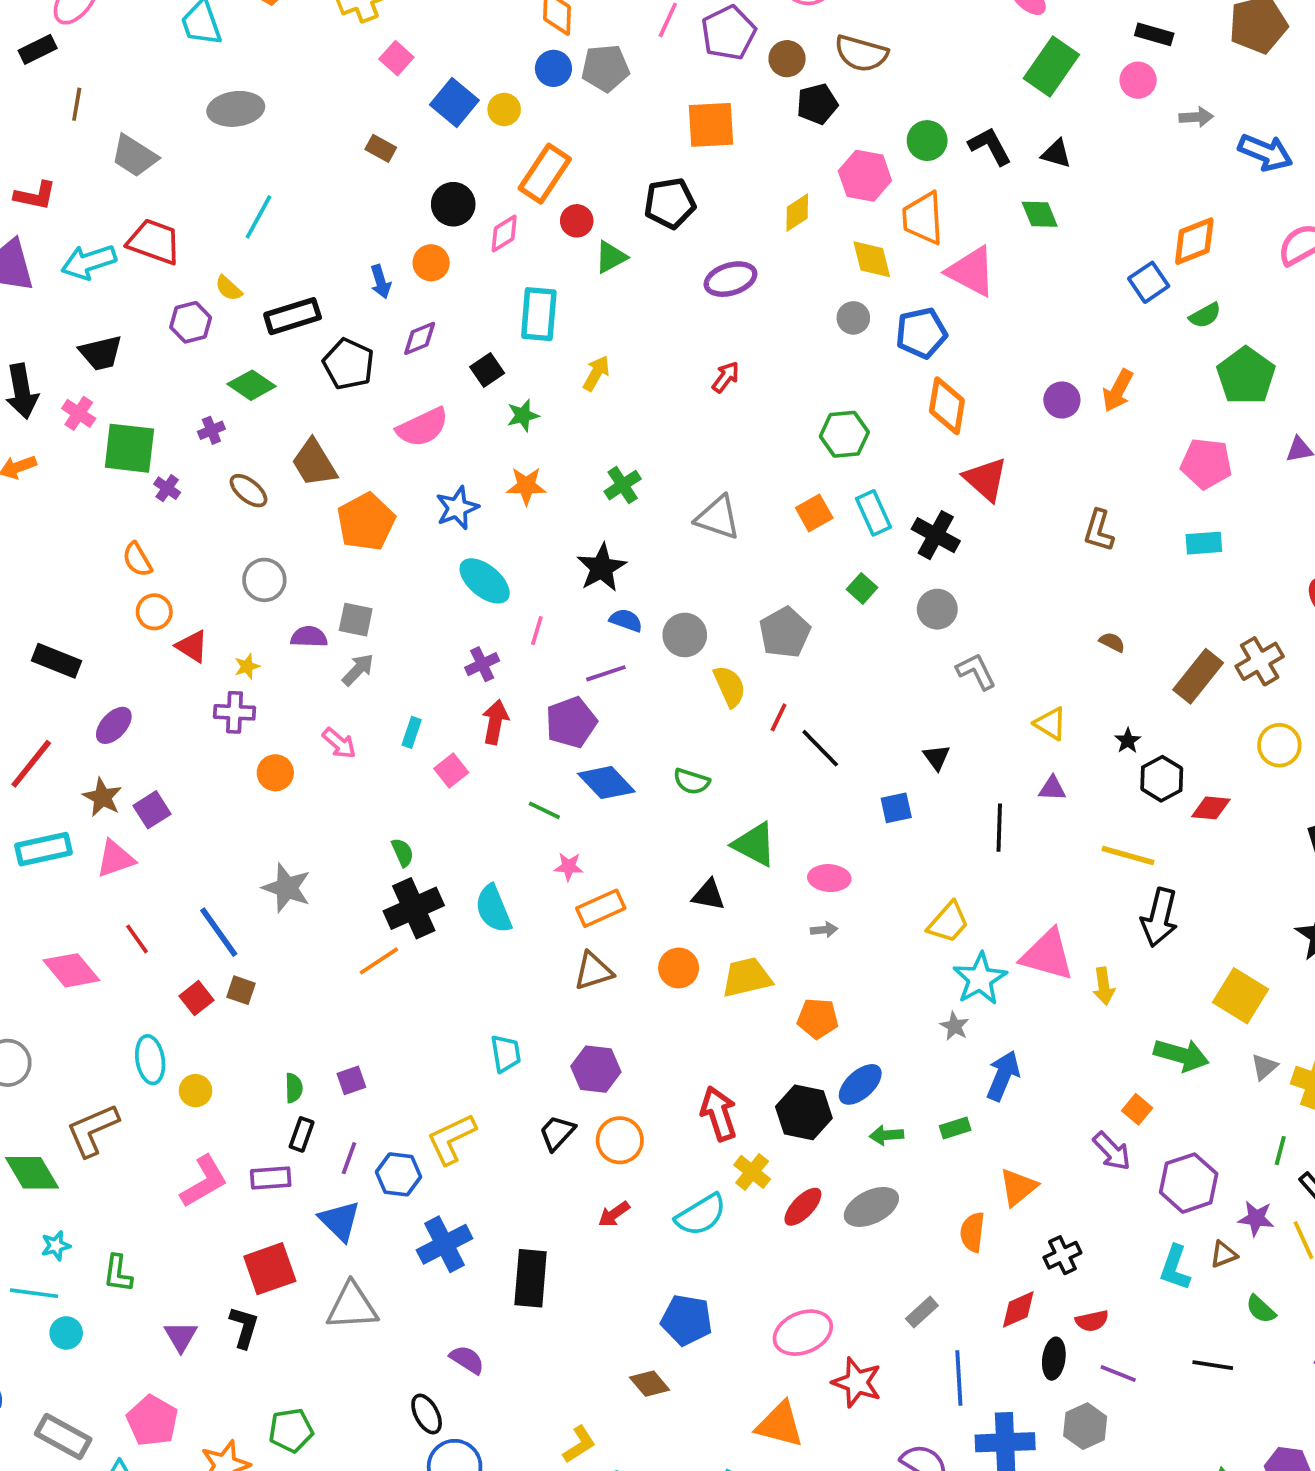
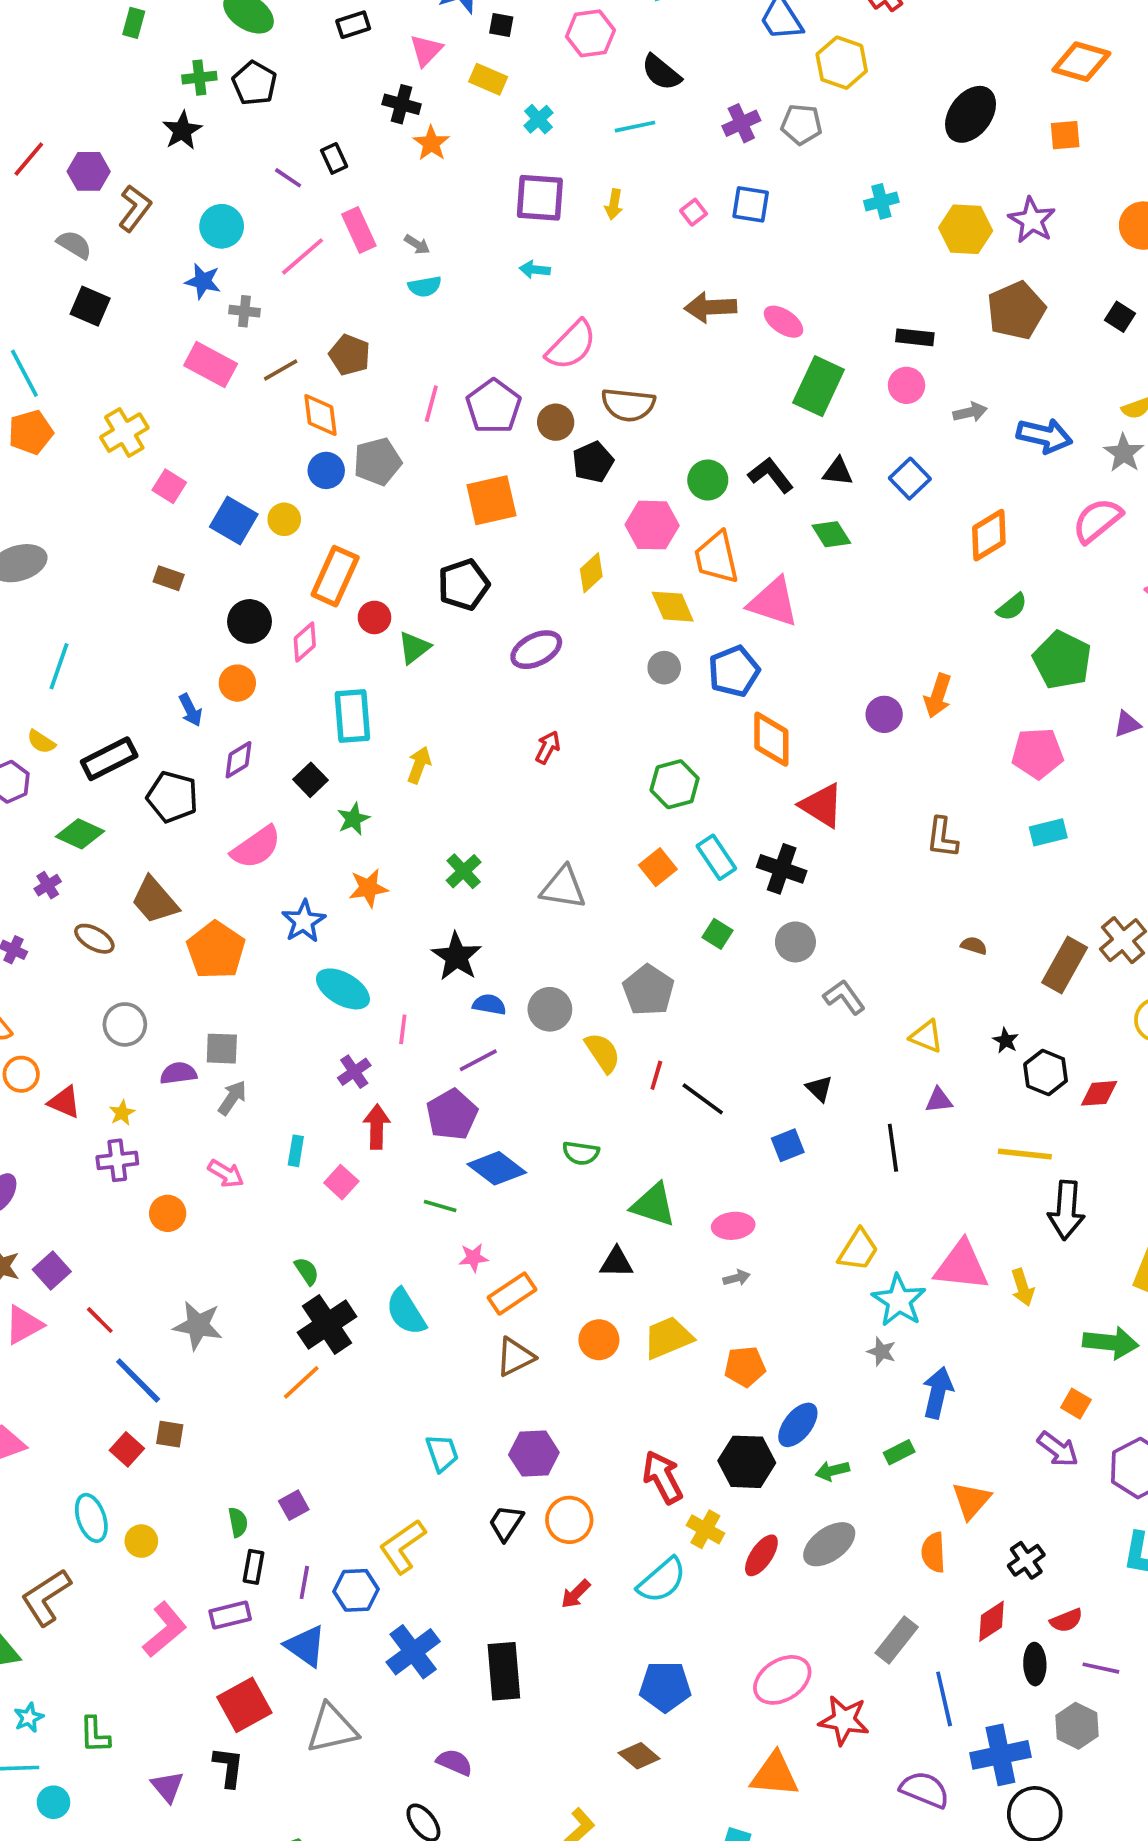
blue square: (1149, 282) -> (910, 479), moved
red line: (137, 939) -> (100, 1320), moved
gray rectangle: (922, 1312) -> (897, 1640), size x1.4

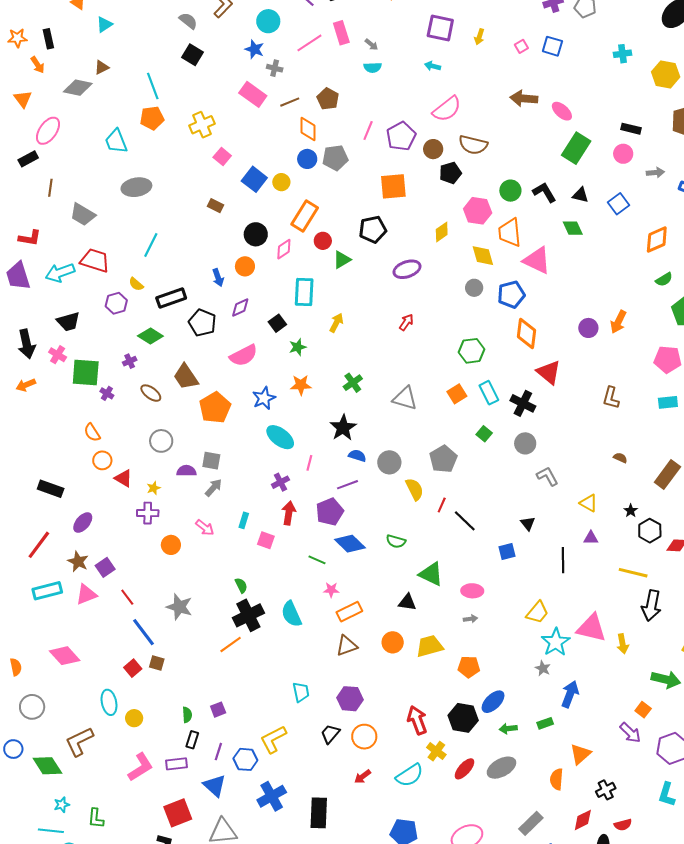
pink square: (341, 1182) -> (266, 540), turned -30

